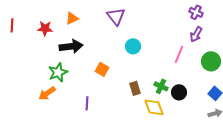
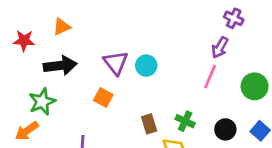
purple triangle: (116, 16) -> (116, 63), moved
purple arrow: (196, 34) -> (220, 47), moved
black circle: (179, 92) -> (225, 129), moved

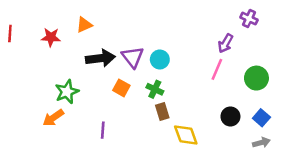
purple cross: (234, 18) -> (249, 19), moved
black arrow: (60, 66) -> (100, 58), moved
green cross: (185, 121) -> (155, 89), moved

